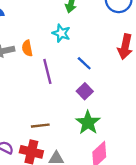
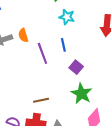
cyan star: (61, 33) -> (67, 17), moved
blue line: (84, 63) -> (63, 45), moved, turned 40

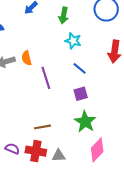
blue line: (63, 45) -> (80, 68), moved, turned -40
purple square: (76, 67) -> (81, 94), turned 32

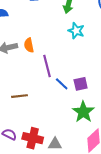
blue line: (80, 68) -> (62, 84), moved
brown line: (42, 127) -> (20, 96), moved

